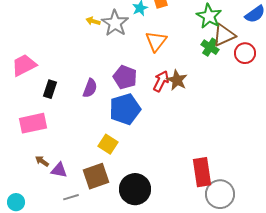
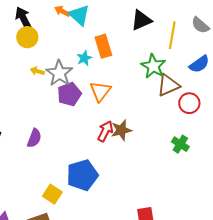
green cross: (210, 47) -> (180, 144), moved
purple pentagon: (125, 77) -> (69, 94), moved, turned 30
brown star: (177, 80) -> (121, 130), turned 30
blue pentagon: (125, 109) -> (82, 175), moved

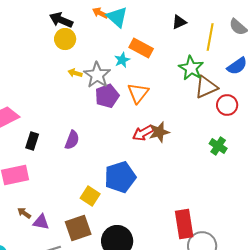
black arrow: (23, 18) -> (61, 20), turned -40
black triangle: (141, 20) -> (179, 22), size x0.7
orange rectangle: (103, 46) -> (141, 48), turned -45
red arrow: (105, 131) -> (143, 133), turned -145

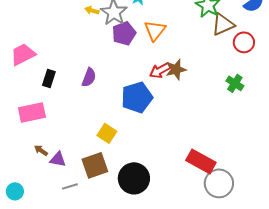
blue pentagon: (120, 177) -> (137, 97), moved
red rectangle: (184, 224) -> (201, 161), turned -52

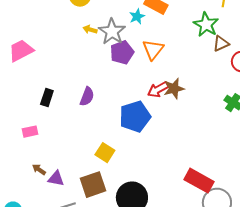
brown triangle: (223, 24) -> (221, 44), size x0.7
pink trapezoid: (23, 54) -> (21, 51), moved
pink rectangle: (32, 112) -> (30, 132), size x0.6

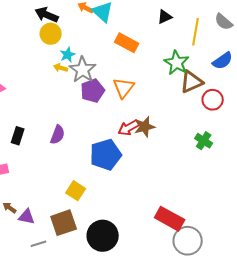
cyan star: (137, 17) -> (68, 55), moved
brown triangle: (221, 44) -> (192, 82), size x1.4

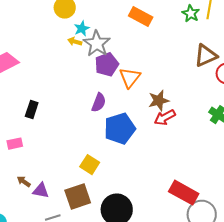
green star: (177, 63) -> (191, 14), moved, size x0.7
orange triangle: (124, 88) -> (130, 78), moved
red arrow: (129, 128) -> (165, 118), moved
purple semicircle: (58, 135) -> (99, 103), moved

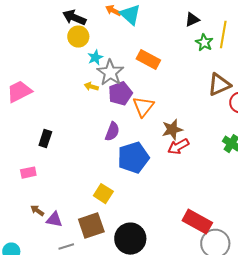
orange rectangle: (141, 17) -> (148, 60), moved
yellow arrow: (75, 42) -> (91, 87), moved

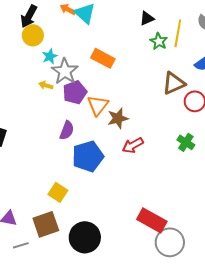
black arrow: (74, 18) -> (29, 16), turned -85
brown star: (172, 130) -> (118, 118), moved

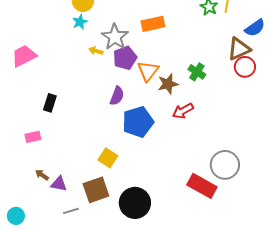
cyan star: (50, 56) -> (80, 22), moved
orange rectangle: (103, 58) -> (153, 24), turned -40
brown triangle: (174, 83) -> (239, 49), moved
green cross: (186, 142) -> (197, 72), moved
gray circle: (170, 242) -> (225, 165), moved

